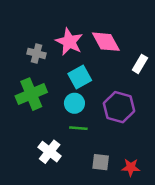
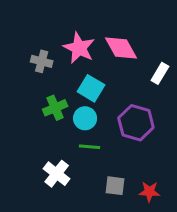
cyan square: (80, 77) -> (91, 88), turned -30
green cross: (31, 94) -> (55, 108), moved, size x0.7

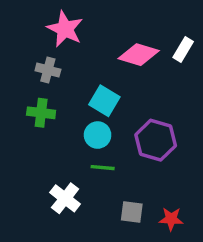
pink star: (79, 48) -> (65, 29), moved
pink diamond: (121, 48) -> (139, 55), turned -44
white rectangle: (160, 73) -> (183, 49), moved
green cross: (55, 108) -> (41, 113), moved, turned 30

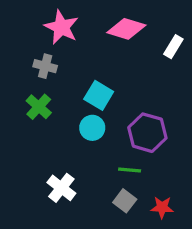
pink diamond: (139, 55) -> (126, 29), moved
green cross: (41, 113) -> (39, 107), turned 35
green line: (103, 168) -> (130, 170), moved
gray square: (132, 212) -> (125, 201), turned 30

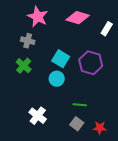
purple hexagon: (147, 133) -> (91, 63), moved

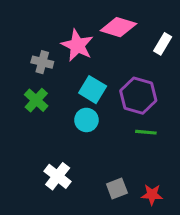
pink star: (38, 17) -> (77, 45), moved
green line: (80, 105) -> (146, 132), moved
gray square: (77, 124) -> (117, 189), turned 32

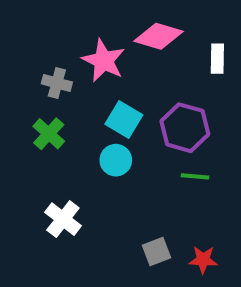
white rectangle: (163, 44) -> (217, 59), turned -30
white cross: (58, 176) -> (63, 219), moved

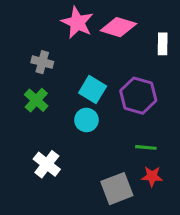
pink star: (104, 61) -> (77, 22), moved
green line: (195, 176) -> (146, 147), moved
gray square: (156, 252) -> (117, 189), size x1.5
red star: (203, 260) -> (152, 176), moved

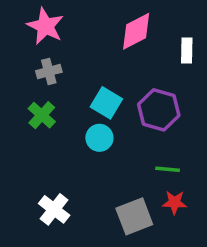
pink star: (77, 22) -> (45, 26), moved
pink diamond: (118, 27) -> (136, 31), turned -44
gray cross: (42, 62) -> (49, 71), turned -30
white cross: (47, 164) -> (54, 209), moved

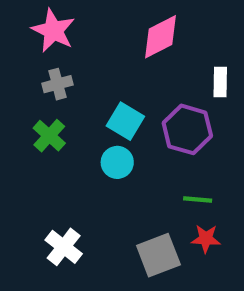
white rectangle: (187, 51) -> (220, 82), moved

